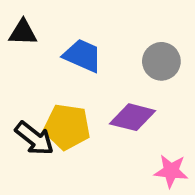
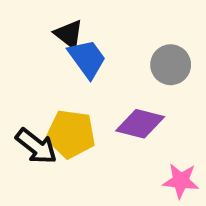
black triangle: (23, 32) -> (69, 34), moved, turned 36
blue trapezoid: (83, 56) -> (87, 59), turned 30

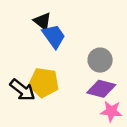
gray circle: (171, 65) -> (100, 60), moved
purple diamond: (140, 124) -> (101, 89), moved

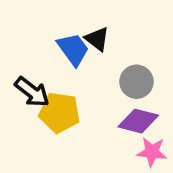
black triangle: (43, 21) -> (97, 39), moved
black arrow: (23, 90) -> (32, 92), moved

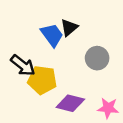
black triangle: (97, 39) -> (69, 28), turned 42
purple diamond: (138, 121) -> (70, 103), moved

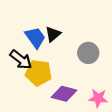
black triangle: (69, 28) -> (53, 34), moved
blue trapezoid: (52, 35) -> (35, 37), moved

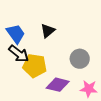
blue trapezoid: (35, 37) -> (16, 34), moved
gray circle: (88, 53) -> (80, 59), moved

